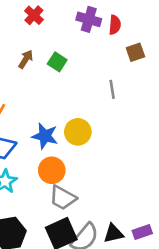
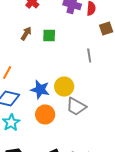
green square: (57, 62) -> (49, 36), turned -32
gray trapezoid: (63, 198) -> (76, 106), moved

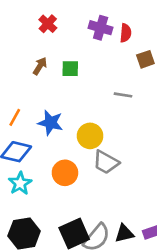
gray line: (89, 56) -> (123, 95), turned -72
blue star: (40, 90) -> (50, 123), moved

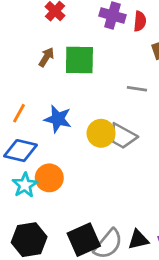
green square: (70, 69) -> (79, 60), size x1.6
gray trapezoid: (106, 162) -> (123, 136), moved
orange circle: (65, 173) -> (49, 178), moved

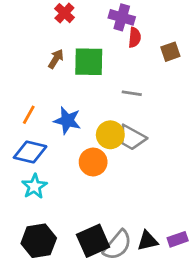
red semicircle: (140, 21) -> (135, 37), moved
gray line: (137, 89) -> (132, 93), moved
orange circle: (49, 178) -> (93, 162), moved

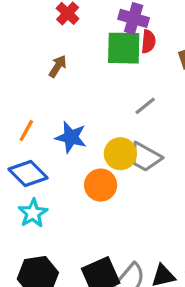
green square: (89, 62) -> (124, 48), moved
gray line: (132, 93) -> (145, 106), turned -48
blue diamond: (30, 152) -> (28, 173), turned 32

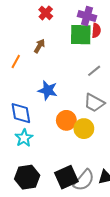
orange line: (26, 131) -> (16, 61), moved
yellow circle: (120, 154) -> (84, 129), moved
blue diamond: (28, 173) -> (21, 113), turned 35

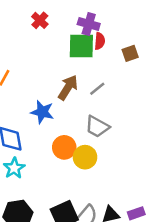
brown arrow: (39, 46) -> (68, 88), moved, size x1.5

